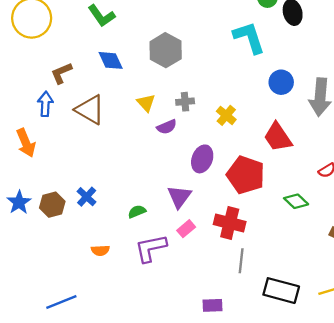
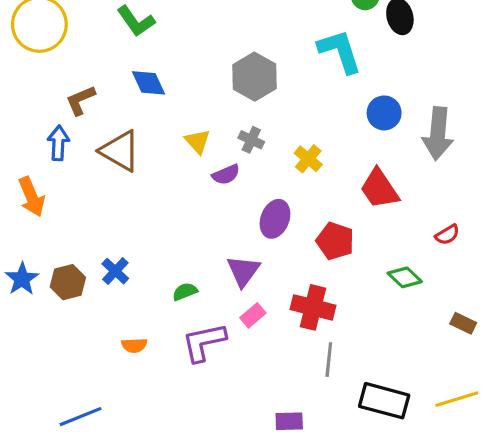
gray hexagon: (166, 50) -> (254, 77), moved
gray cross: (185, 102) -> (251, 140), turned 30
red pentagon: (246, 175) -> (335, 241), size x0.7

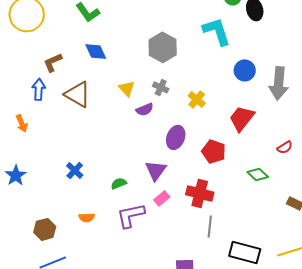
red trapezoid: (379, 189) -> (242, 118), turned 72
orange arrow: (31, 197) -> (22, 123), size x0.7
brown hexagon: (68, 282) -> (45, 229), moved

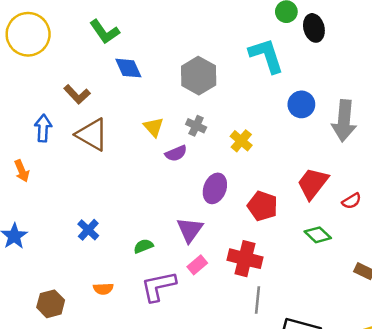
blue diamond: (96, 51) -> (128, 68), moved
brown L-shape: (53, 62) -> (77, 94), moved, turned -110
red trapezoid: (242, 118) -> (313, 183), moved

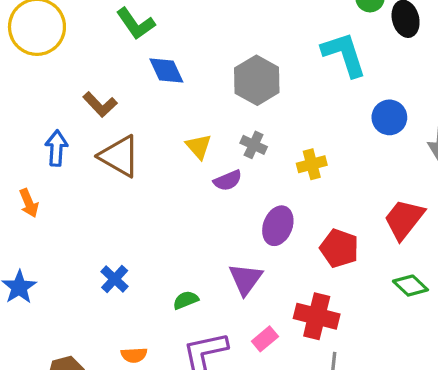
yellow cross: (241, 141) -> (312, 164), turned 35
pink rectangle: (197, 265) -> (265, 339), moved

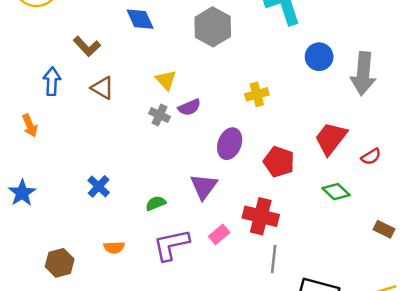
gray cross: (254, 145) -> (160, 115), moved
brown triangle: (119, 156) -> (102, 88), size x0.7

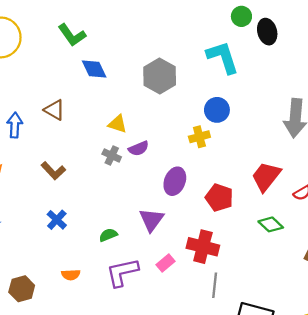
brown L-shape: (87, 46) -> (53, 171), moved
blue circle: (319, 57) -> (217, 110), moved
yellow triangle: (166, 80) -> (118, 124), turned -30
brown triangle: (102, 88) -> (54, 110), moved

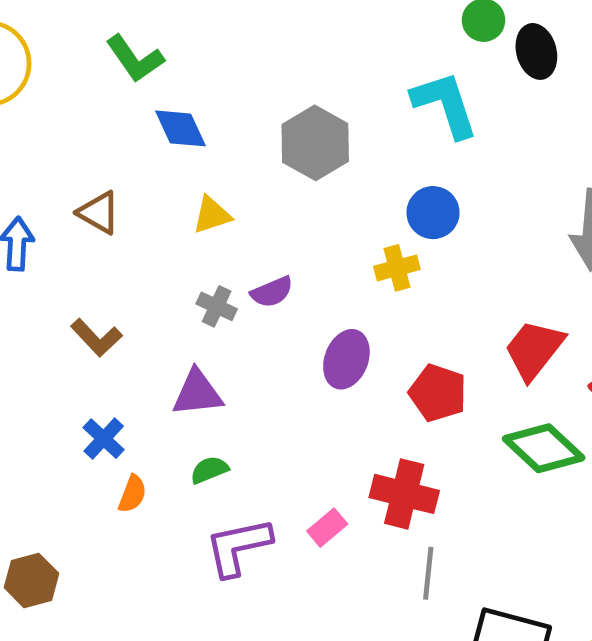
yellow triangle: (118, 124) -> (212, 215), moved, turned -36
purple triangle: (151, 220) -> (197, 393), moved, turned 48
green diamond: (271, 224) -> (544, 448), size x1.5
orange semicircle: (71, 275) -> (132, 494), moved, turned -66

